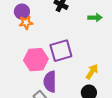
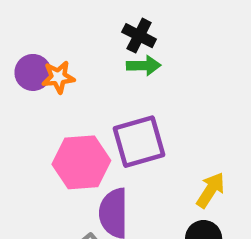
purple circle: (22, 12) -> (33, 72), moved
green arrow: (95, 18) -> (144, 66), moved

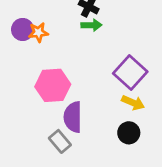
purple square: (139, 142) -> (130, 73), moved, turned -32
yellow arrow: (211, 190) -> (133, 103), turned 80

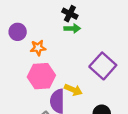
orange star: (38, 32) -> (38, 48), moved
yellow arrow: (133, 103) -> (73, 90), moved

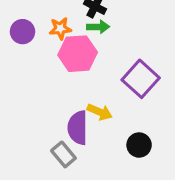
orange star: (38, 48) -> (60, 28), moved
pink hexagon: (41, 76) -> (78, 54), moved

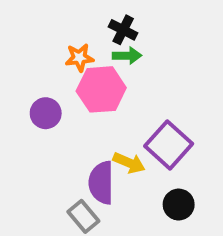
purple circle: (22, 32) -> (46, 113), moved
purple square: (141, 79) -> (169, 145), moved

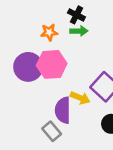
pink hexagon: (101, 89) -> (52, 64), moved
purple circle: (46, 113) -> (28, 67), size x1.5

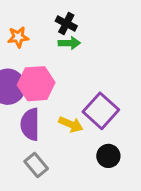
orange star: (49, 32) -> (18, 37), moved
purple semicircle: (63, 110) -> (30, 124), moved

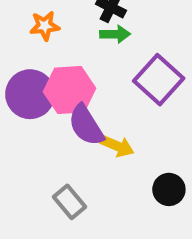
purple square: (101, 111) -> (159, 80), moved
purple semicircle: (30, 124) -> (86, 125), moved, turned -32

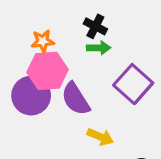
pink hexagon: (70, 90) -> (48, 71), moved
purple semicircle: (86, 125) -> (76, 99), moved

